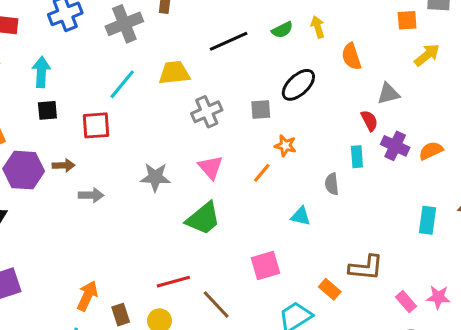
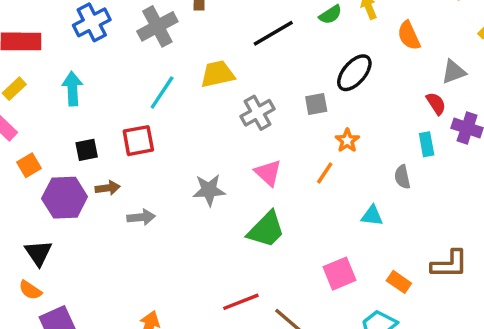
black square: (47, 110) -> (87, 150), moved
orange star: (285, 146) -> (347, 141), turned 30
orange rectangle: (330, 289) -> (399, 282), moved

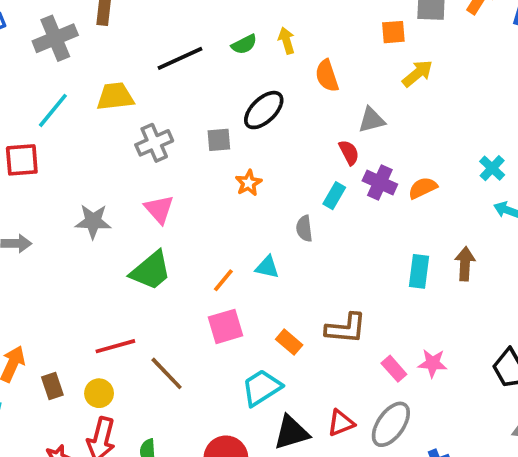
cyan rectangle: (427, 144) -> (334, 196), turned 35
orange line: (325, 173) -> (223, 280), moved

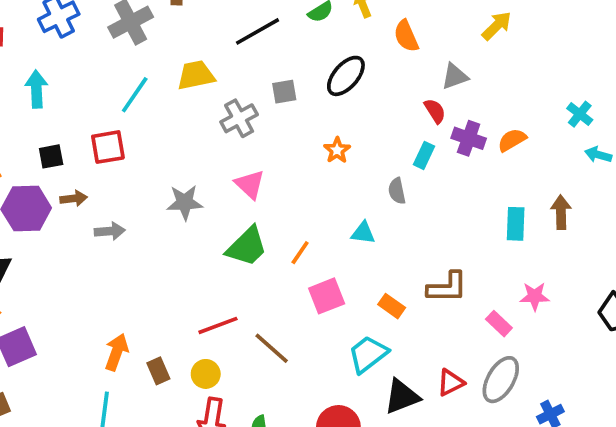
gray square: (219, 140) -> (284, 92), moved
orange line: (223, 280) -> (300, 253), moved
pink star: (433, 363) -> (535, 296), moved

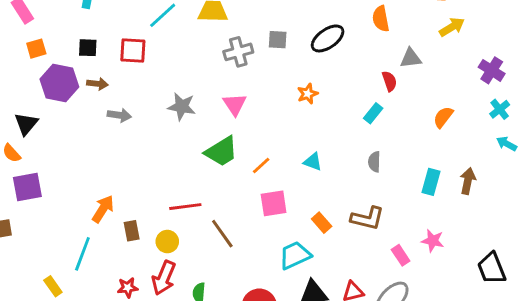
purple cross: (469, 138) -> (492, 70), moved
orange semicircle: (512, 140) -> (443, 117), turned -35
gray semicircle: (397, 191) -> (374, 162), moved

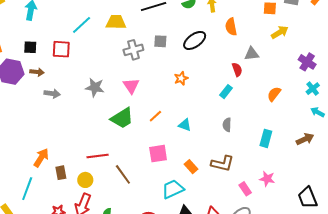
orange line: (261, 166) -> (155, 116), moved
brown arrow: (468, 181) -> (305, 139), moved, turned 54

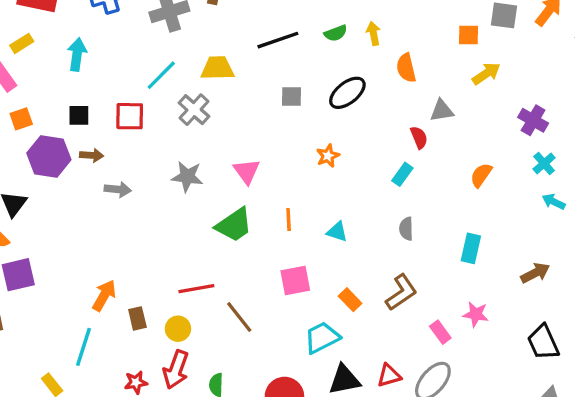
gray cross: (133, 50) -> (194, 110), moved, turned -30
orange line: (155, 116) -> (289, 219), turned -48
brown arrow: (305, 139) -> (535, 273), moved
brown L-shape: (222, 164) -> (401, 292), turned -45

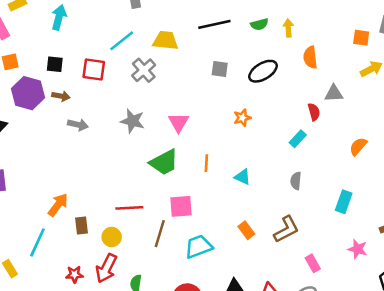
pink square: (295, 280) -> (181, 206), moved
pink star: (476, 314) -> (358, 249), moved
brown line: (239, 317) -> (160, 234), turned 48
cyan trapezoid: (322, 338) -> (199, 247), moved

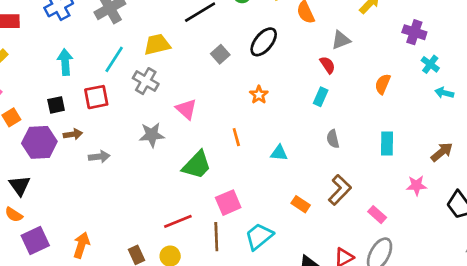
cyan arrow: (59, 17) -> (65, 62), moved
gray square: (220, 69) -> (220, 54), turned -30
pink triangle: (179, 122) -> (186, 109), moved
orange line: (206, 163) -> (236, 137), moved
orange arrow: (58, 205) -> (81, 245), moved

